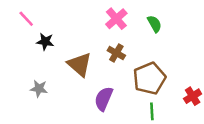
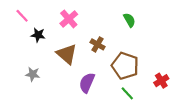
pink cross: (116, 19) -> (69, 19), moved
brown pentagon: (149, 78) -> (125, 66), turned -30
green line: (152, 111) -> (127, 93), turned -40

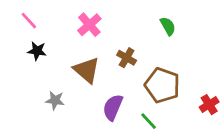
black star: (38, 35) -> (37, 51), moved
gray star: (33, 74) -> (55, 100), moved
green line: (127, 93) -> (149, 121), moved

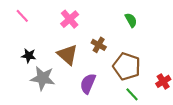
black star: (37, 51) -> (29, 56), moved
gray star: (55, 100) -> (43, 78), size x1.6
green line: (149, 121) -> (132, 94), moved

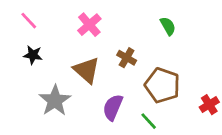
black star: (29, 56) -> (33, 55), moved
gray star: (43, 78) -> (55, 100), turned 30
green line: (132, 94) -> (149, 121), moved

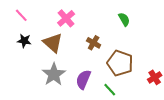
brown triangle: (87, 70) -> (53, 43), moved
gray star: (55, 100) -> (54, 74), moved

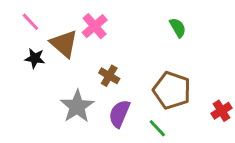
brown triangle: (53, 43) -> (64, 44), moved
brown cross: (94, 43) -> (109, 76), moved

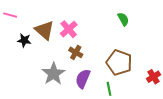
pink line: (30, 22) -> (10, 15), moved, turned -32
pink cross: (95, 26) -> (69, 29), moved
green line: (157, 128) -> (109, 89), turned 32

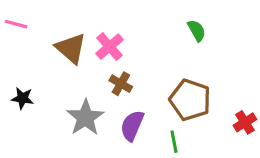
black star: (24, 40) -> (22, 98), moved

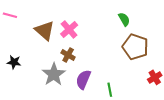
brown cross: (121, 84) -> (68, 55), moved
brown pentagon: (190, 100) -> (135, 47), moved

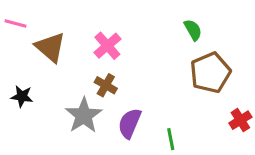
brown triangle: (45, 31) -> (50, 47), moved
brown pentagon: (135, 47) -> (210, 73), turned 30

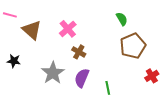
brown cross: (106, 85) -> (79, 52), moved

